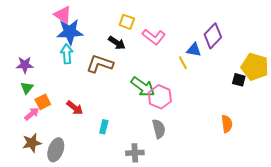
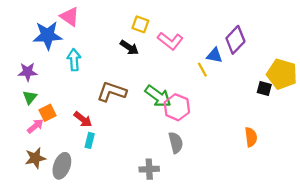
blue star: (70, 32) -> (48, 35), moved
brown L-shape: (100, 64) -> (112, 92), moved
cyan rectangle: (104, 127) -> (90, 140), moved

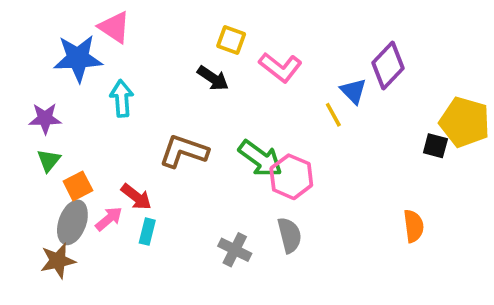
blue triangle: (214, 55) -> (353, 91), turned 35
pink arrow: (35, 126) -> (109, 219), moved
gray ellipse: (62, 166) -> (72, 222), moved
gray cross: (149, 169) -> (235, 250), moved, turned 30

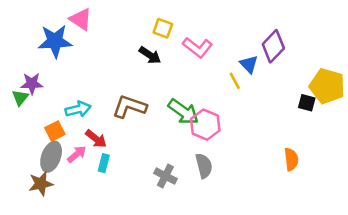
cyan arrow: (122, 98) -> (78, 109), moved, turned 80
green triangle: (49, 160) -> (20, 98), moved

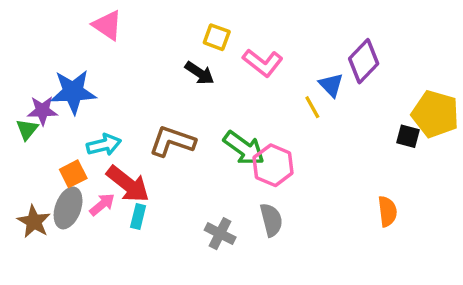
blue star: (55, 41) -> (73, 92), moved
red arrow: (96, 139) -> (128, 184), size x1.5
brown star: (41, 184) -> (34, 222), moved, turned -30

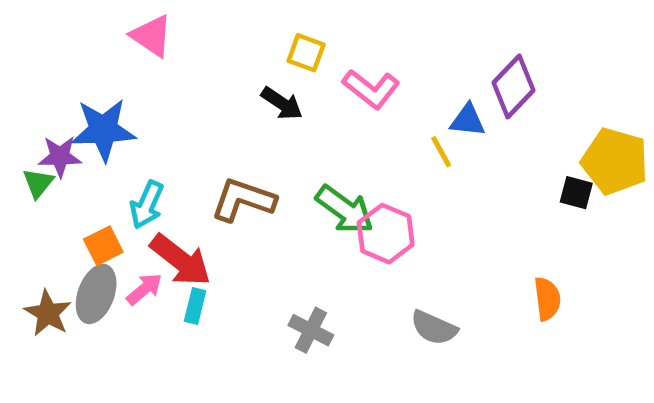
blue triangle: (331, 85) -> (468, 120), turned -40
cyan arrow: (104, 145) -> (147, 205), turned 128
gray semicircle: (271, 220) -> (434, 328), moved, turned 128

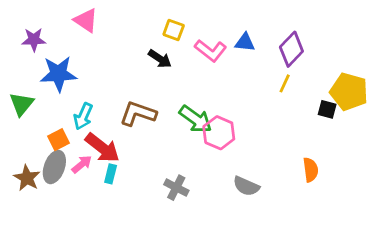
blue triangle: (468, 120) -> (245, 42), moved
yellow line: (441, 152) -> (285, 83), moved, turned 54
purple star: (60, 156) -> (34, 40), moved
green triangle: (38, 183) -> (21, 104), size x1.4

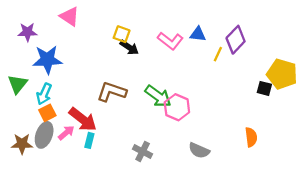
yellow square: (174, 30) -> (122, 34), moved
yellow line: (285, 83) -> (218, 54), moved
cyan arrow: (83, 116) -> (44, 94), moved
brown star: (27, 178) -> (22, 144), turned -30

